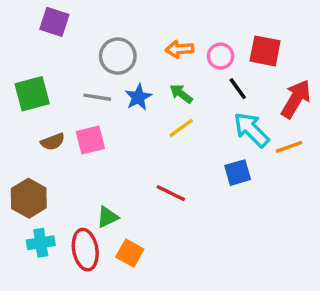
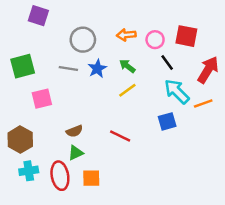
pink square: (90, 140) -> (42, 99), moved
brown semicircle: (53, 142) -> (74, 131), moved
orange square: (130, 253) -> (91, 178), turned -30

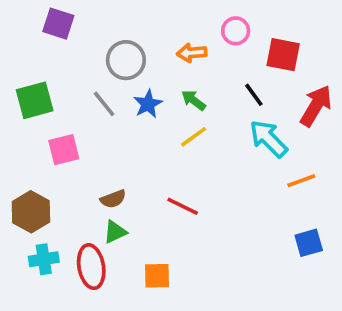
pink circle: (155, 40) -> (236, 31), moved
gray line: (68, 69) -> (104, 104), turned 42
orange line: (203, 103) -> (301, 181), moved
blue square: (167, 121) -> (309, 243), moved
orange square: (91, 178) -> (157, 276), moved

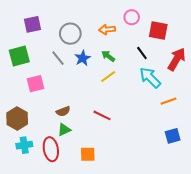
purple square: (58, 24) -> (32, 24), moved, turned -30

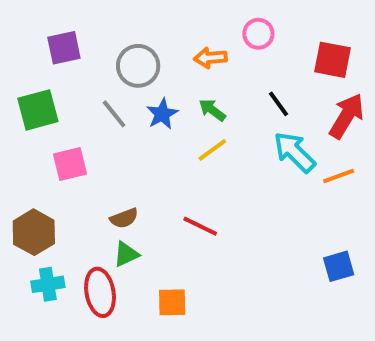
red square: (158, 31) -> (333, 60), moved
orange line: (168, 101) -> (339, 176), moved

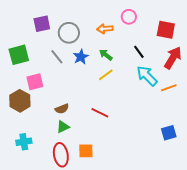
purple square: (64, 48) -> (42, 24), moved
brown hexagon: (34, 232) -> (20, 101), moved
red ellipse: (100, 292) -> (61, 155), moved

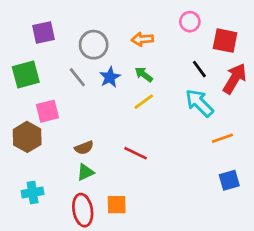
pink circle: (129, 17) -> (190, 22), moved
purple square: (42, 24) -> (43, 32), moved
black line: (139, 52) -> (199, 69), moved
orange line: (169, 88) -> (222, 138), moved

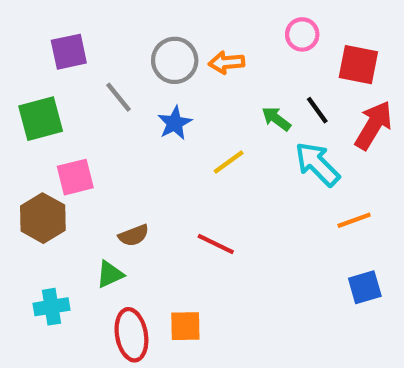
gray circle: (94, 45) -> (175, 60), moved
green arrow: (144, 75) -> (276, 119), moved
gray line: (77, 77) -> (118, 97), moved
green triangle: (85, 172) -> (110, 274), moved

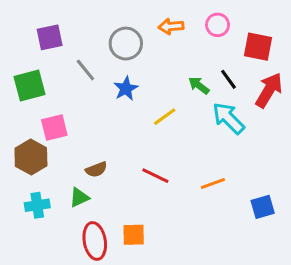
orange arrow: (227, 63) -> (171, 26), moved
orange line: (354, 220) -> (213, 183), moved
cyan cross: (52, 307) -> (37, 205), moved

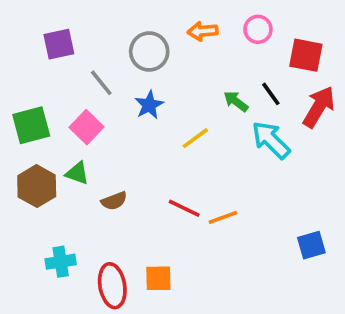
green square: (29, 86) -> (31, 125), moved
pink square: (54, 127) -> (86, 127), moved, turned -32
orange line: (213, 183) -> (223, 217), moved
green triangle: (79, 197) -> (77, 173), moved, turned 45
cyan cross: (37, 205) -> (61, 262), moved

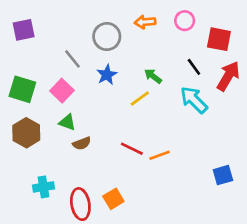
purple square: (59, 44) -> (24, 30), moved
green arrow: (236, 101) -> (153, 76), moved
green square: (31, 125) -> (22, 89), turned 32
green triangle: (77, 173) -> (67, 122), moved
orange square: (158, 278) -> (113, 199), turned -30

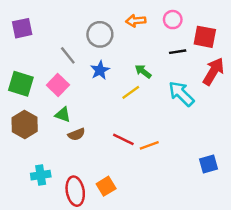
black line: (194, 67) -> (178, 52), moved, turned -63

